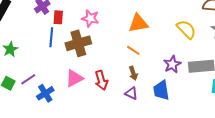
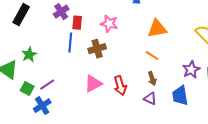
brown cross: (78, 43) -> (97, 49), size x0.7
blue cross: (45, 93) -> (42, 106), moved

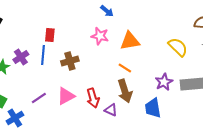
purple cross: (61, 12) -> (21, 57), moved
pink star: (109, 24) -> (100, 36), moved
brown arrow: (152, 79) -> (125, 91), size x1.6
purple line: (47, 85) -> (39, 98), moved
purple triangle: (150, 99) -> (111, 110), moved

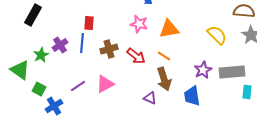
red arrow: (93, 98) -> (136, 56), moved, turned -36

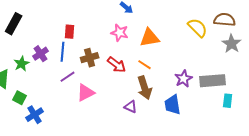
yellow semicircle: (217, 35) -> (198, 28), moved
purple line: (78, 86) -> (68, 77), moved

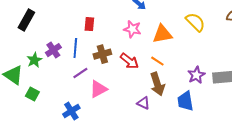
yellow semicircle: (198, 28) -> (195, 22), moved
red rectangle: (70, 32) -> (89, 24), moved
blue cross: (35, 115) -> (71, 111), moved

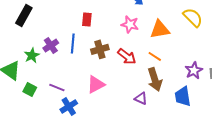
purple line: (80, 73) -> (57, 87), moved, turned 56

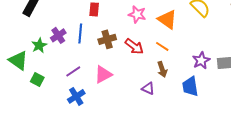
orange triangle: (160, 29) -> (167, 19), turned 45
brown arrow: (155, 79) -> (162, 69), size x0.7
purple line: (57, 87) -> (73, 71), moved, turned -56

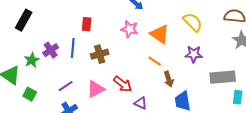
red arrow: (134, 46) -> (123, 84), moved
purple star: (201, 60) -> (194, 54), moved, turned 30
brown arrow: (162, 69) -> (169, 79), moved

